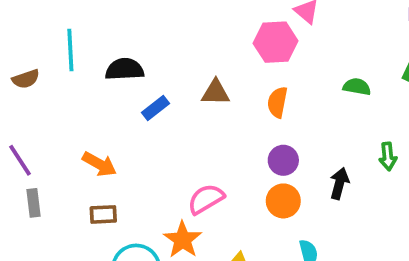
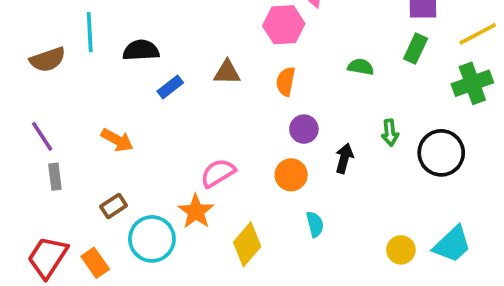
brown semicircle: (26, 79) -> (48, 60), size x1.4
purple circle: (283, 160) -> (304, 129), moved
brown rectangle: (103, 214) -> (114, 206), moved, turned -30

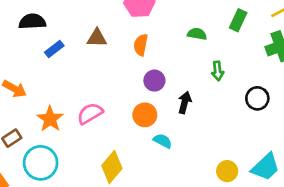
green arrow: (390, 133) -> (218, 71), moved
black circle: (441, 153) -> (257, 98), size x0.7
orange star: (196, 211) -> (50, 119), moved
cyan semicircle: (315, 224) -> (163, 141), moved, turned -48

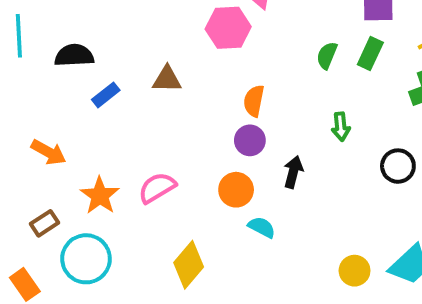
green semicircle: (197, 34) -> (327, 55), moved, turned -78
orange semicircle: (141, 45) -> (254, 101), moved

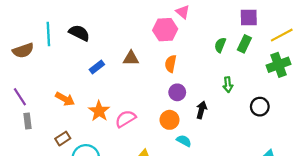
black semicircle: (74, 55) -> (79, 33), moved, turned 30
orange semicircle: (254, 101) -> (171, 64), moved
orange star: (100, 196) -> (99, 111), moved

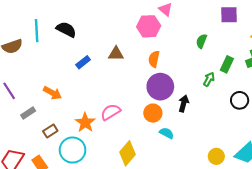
green rectangle: (244, 44) -> (227, 64), moved
green arrow: (228, 85) -> (209, 79), turned -144
purple circle: (177, 92) -> (160, 87), size x1.6
orange star: (99, 111) -> (85, 123), moved
gray rectangle: (28, 121) -> (28, 113), moved, turned 64

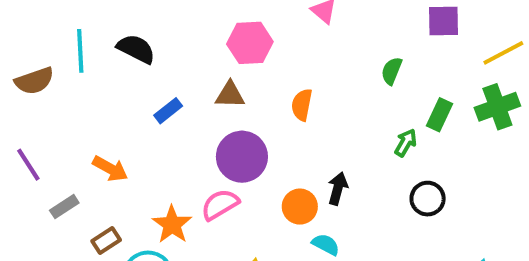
pink hexagon: (149, 26) -> (250, 43), moved
purple circle: (160, 87) -> (242, 157), moved
black circle: (240, 100) -> (428, 199), moved
black arrow: (184, 104) -> (338, 189), moved

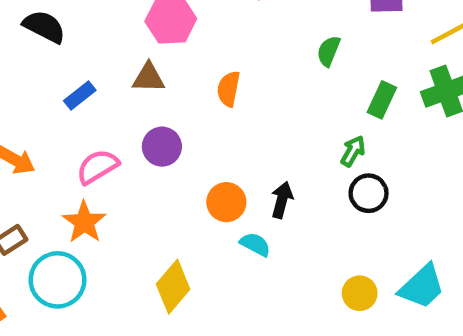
green arrow: (406, 143) -> (353, 151), moved
purple circle: (242, 157) -> (162, 147), size x0.7
black arrow: (338, 189) -> (282, 200), moved
pink semicircle: (220, 205) -> (98, 167), moved

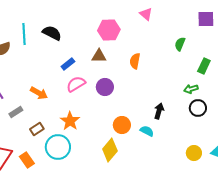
green arrow: (353, 151) -> (191, 89), turned -136
pink semicircle: (98, 167) -> (76, 84), moved
orange circle: (226, 202) -> (122, 125), moved

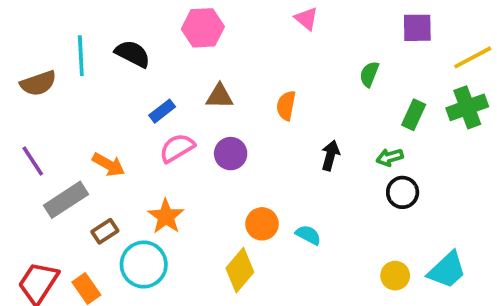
pink hexagon: (109, 30) -> (203, 28), moved
black arrow: (159, 111) -> (330, 155), moved
gray rectangle: (16, 112) -> (66, 200), size x1.6

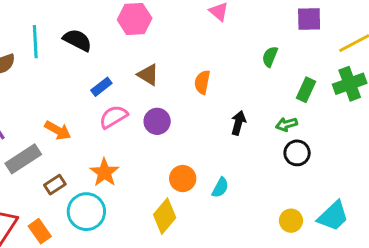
brown triangle: (219, 96) -> (148, 75), turned 30
cyan semicircle: (308, 235) -> (220, 188), turned 90

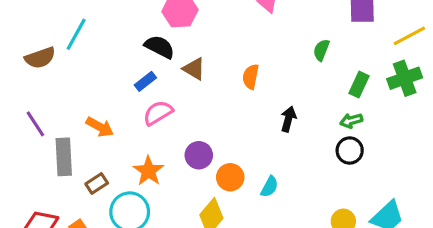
black semicircle: (77, 40) -> (160, 47), moved
cyan line: (35, 42) -> (76, 34), turned 32
purple circle: (157, 121) -> (199, 155), moved
green arrow: (286, 124) -> (351, 121), moved
gray rectangle: (23, 159) -> (64, 157), turned -60

